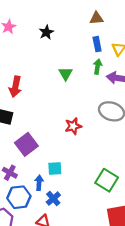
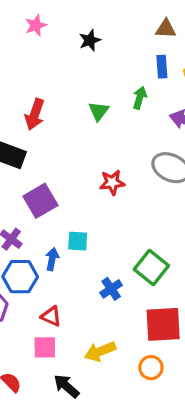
green arrow: (98, 67) -> (140, 98), moved
green triangle: (66, 74) -> (99, 111), moved
blue cross: (53, 199) -> (111, 289), moved

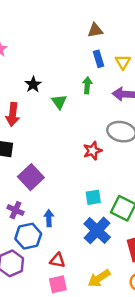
black star: (90, 40) -> (33, 84), moved
red star: (112, 182) -> (93, 151), moved
cyan square: (78, 241) -> (93, 197), moved
blue cross: (111, 289) -> (97, 230), size x1.6

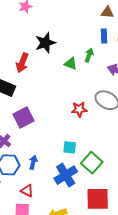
black star: (33, 84) -> (45, 43), size x1.5
green triangle: (59, 102) -> (71, 64), moved, turned -48
blue arrow: (49, 218) -> (33, 162), moved

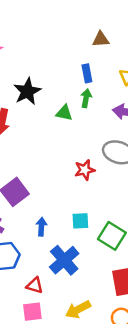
blue rectangle: (104, 36) -> (87, 73), moved
blue arrow: (33, 162) -> (41, 227), moved
blue cross: (66, 175) -> (64, 260), moved

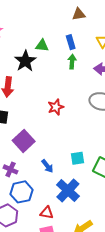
green triangle: (64, 113) -> (42, 46), moved
red star: (85, 170) -> (56, 107), moved
blue arrow: (41, 227) -> (47, 166), turned 144

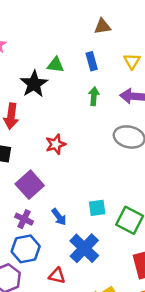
green arrow: (72, 62) -> (94, 96), moved
red star: (56, 107) -> (56, 144), moved
purple cross: (11, 169) -> (24, 219), moved

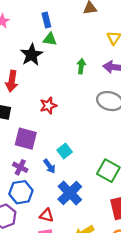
blue rectangle: (92, 61) -> (46, 20), moved
purple square: (30, 185) -> (26, 139), turned -35
cyan square: (97, 208) -> (65, 151), moved, turned -32

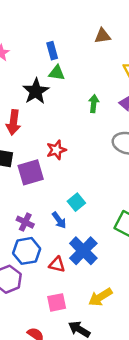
purple square: (26, 139) -> (31, 172), moved, turned -30
red triangle: (47, 215) -> (57, 265), moved

